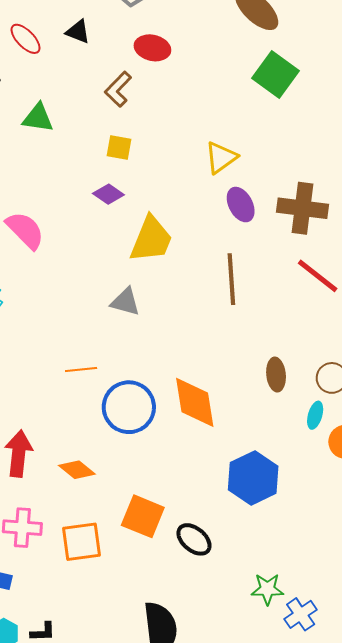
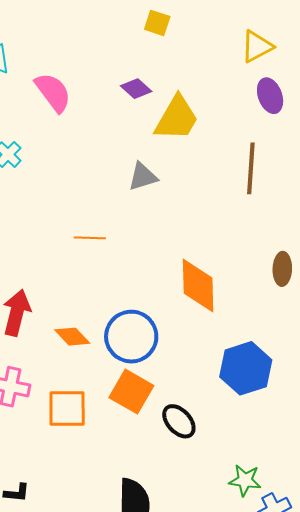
purple diamond: (108, 194) -> (136, 89), moved
gray triangle: (125, 302) -> (143, 177), turned -40
blue circle: (129, 407) -> (131, 337), moved

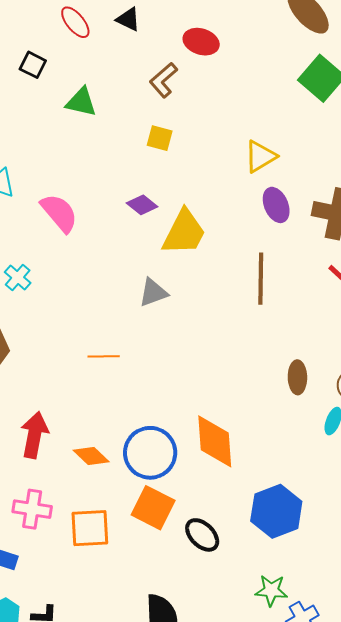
orange diamond: (198, 286) -> (215, 441), moved
blue hexagon: (246, 368) -> (276, 511), moved

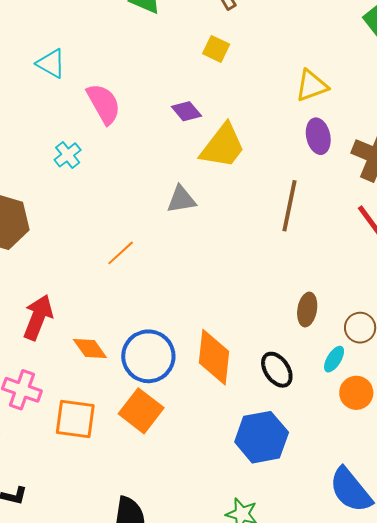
cyan cross: (18, 278) -> (68, 155), moved
orange line: (104, 356) -> (121, 253), turned -52
black ellipse: (202, 535) -> (277, 370), moved

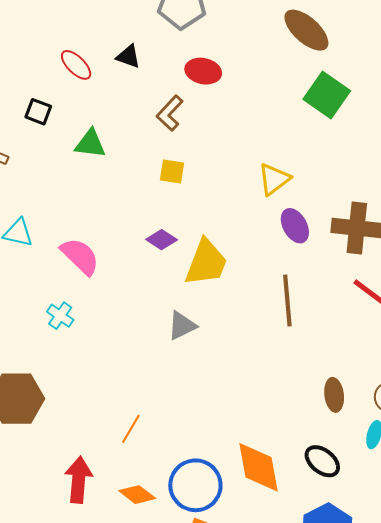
orange line: (121, 253) -> (131, 429), moved

